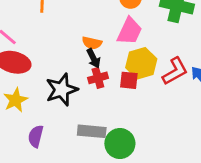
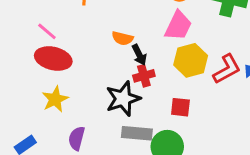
orange semicircle: (92, 43) -> (122, 38), moved
red square: (129, 80) -> (180, 107), moved
black star: (62, 90) -> (123, 99), moved

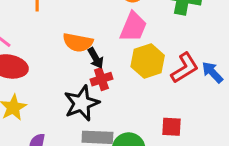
orange semicircle: (122, 38) -> (78, 42), size x1.4
red square: (180, 107) -> (172, 127), moved

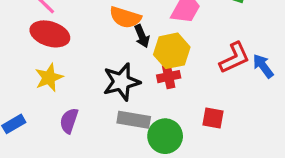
yellow hexagon: (148, 61) -> (172, 51), moved
red cross: (101, 79) -> (169, 77), moved

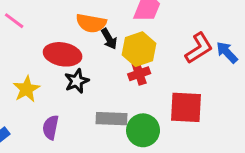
red ellipse: (50, 34) -> (63, 54), moved
black star: (121, 82) -> (77, 81), moved, size x0.7
red square: (213, 118) -> (186, 107), size x1.6

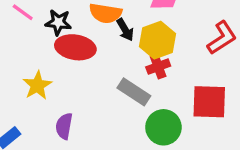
black star: (77, 81) -> (58, 22), moved, turned 30
gray rectangle: (111, 119) -> (134, 92), moved, turned 32

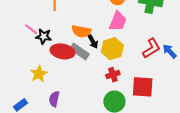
black star: (58, 22) -> (44, 36), moved
red cross: (158, 67) -> (113, 75), moved
gray rectangle: (134, 92) -> (79, 51), moved

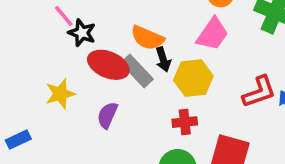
purple semicircle: (54, 99) -> (107, 115), moved

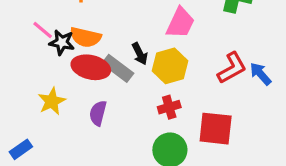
orange semicircle: (147, 38) -> (86, 37), moved

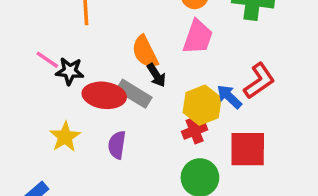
orange semicircle: (86, 37) -> (145, 52), moved, turned 56
yellow hexagon: (170, 66) -> (202, 105), moved
blue arrow: (261, 74) -> (229, 97), moved

